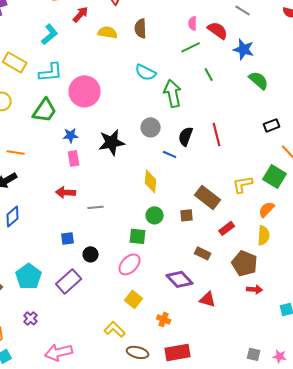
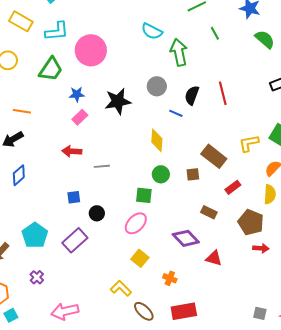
pink rectangle: (74, 158) -> (80, 117), turned 56
brown ellipse: (138, 352) -> (144, 311), turned 30

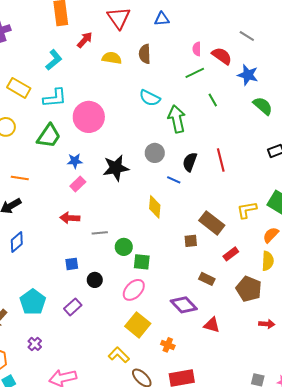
green circle: (161, 174) -> (124, 247), moved
purple rectangle: (75, 240) -> (73, 307), size x0.7
red arrow: (261, 248) -> (267, 324), moved
yellow square: (140, 258) -> (138, 325), size x1.4

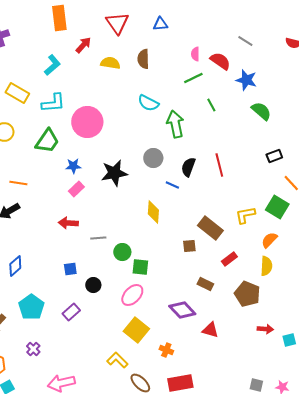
blue diamond: (17, 242) -> (15, 266), moved

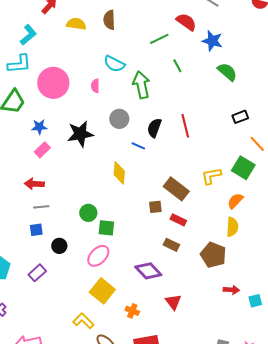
pink semicircle: (195, 54) -> (95, 86), moved
cyan L-shape: (52, 65) -> (28, 35), moved
gray line: (98, 238) -> (41, 207), moved
red rectangle: (229, 259) -> (178, 220), moved, turned 63
red triangle: (210, 330) -> (173, 302), moved, turned 36

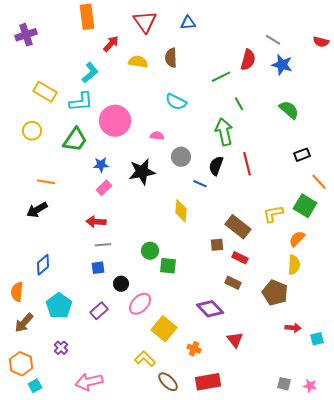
red semicircle: (186, 22) -> (248, 60), turned 70
blue star: (212, 41) -> (282, 65), moved
green arrow: (141, 85) -> (224, 132), moved
pink semicircle: (95, 86) -> (157, 136), moved, turned 96
pink ellipse: (98, 256) -> (140, 304), moved

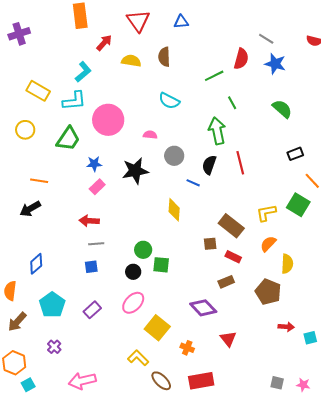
orange semicircle: (297, 239) -> (268, 244), moved
brown rectangle: (233, 283) -> (226, 282), turned -49
black circle: (121, 284) -> (133, 272), moved

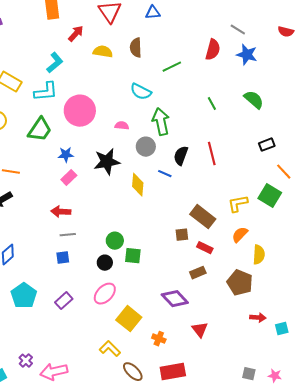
green line: (214, 76) -> (172, 67), moved
green line: (232, 103) -> (212, 104), moved
green arrow: (217, 131) -> (161, 122), moved
yellow diamond: (174, 210) -> (138, 185), moved
purple cross: (54, 347) -> (26, 361), moved

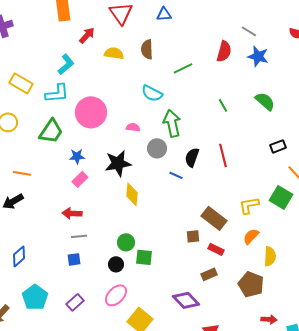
yellow diamond: (138, 185) -> (132, 194), moved

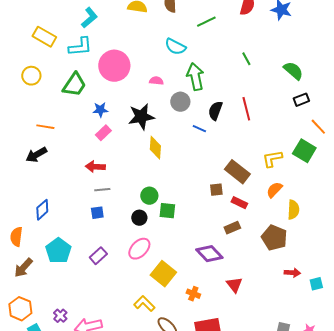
green semicircle: (265, 101) -> (293, 71), moved

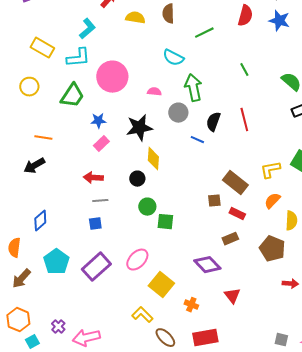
black circle: (139, 218) -> (137, 179), moved
purple rectangle: (98, 256) -> (96, 267), size x1.6

